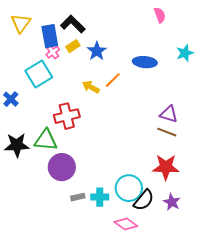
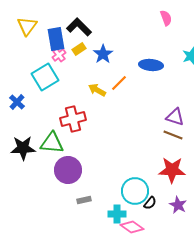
cyan cross: (100, 197) -> (117, 214), moved
black semicircle: (144, 200) -> (150, 203), size x0.6

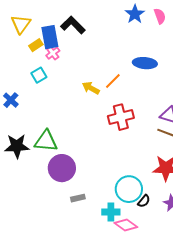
yellow rectangle: (79, 49) -> (36, 45), moved
blue star: (103, 54) -> (135, 14), moved
cyan square: (45, 77) -> (39, 75), size x0.6
red cross: (73, 119) -> (121, 117), moved

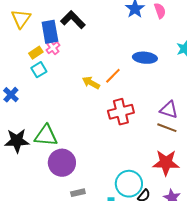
yellow rectangle: (36, 45) -> (36, 53), moved

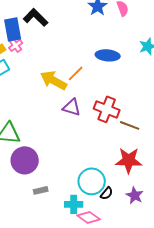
yellow arrow: (91, 83) -> (54, 80), size x1.5
purple triangle: (169, 110) -> (72, 107), moved
red cross: (121, 112) -> (107, 109), moved, turned 35

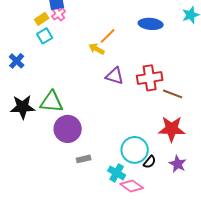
orange line: (76, 73) -> (108, 36), moved
yellow arrow: (54, 80) -> (97, 49), size x0.6
red cross: (107, 109) -> (150, 78), turned -30
cyan cross: (74, 204) -> (117, 173), turned 30

